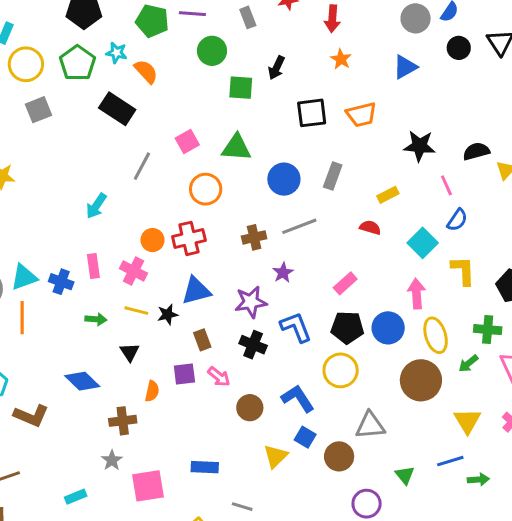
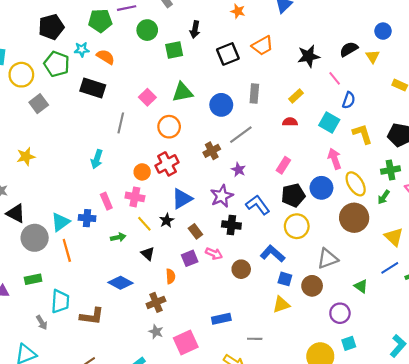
yellow line: (136, 311) -> (144, 224), turned 49
yellow triangle: (276, 456) -> (281, 305), moved, turned 42

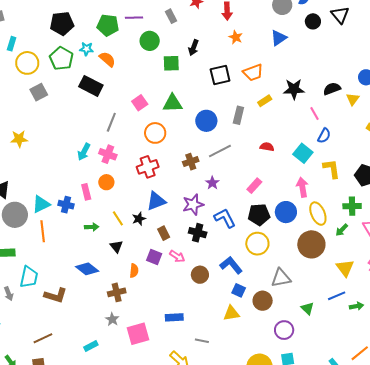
yellow rectangle: (296, 96) -> (265, 101), moved
orange circle: (142, 172) -> (106, 182), moved
pink cross: (135, 197) -> (108, 154), moved
purple square: (190, 258) -> (154, 257), turned 35

